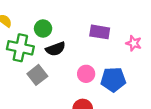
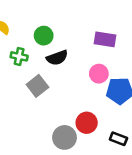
green cross: (20, 48) -> (19, 56), size x0.6
pink circle: (86, 74) -> (99, 74), moved

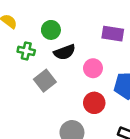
pink circle: (99, 74) -> (93, 68), moved
red circle: (87, 123) -> (94, 103), moved

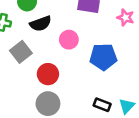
red circle: (94, 103) -> (48, 74), moved

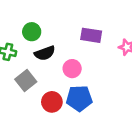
blue pentagon: (103, 57) -> (79, 98), moved

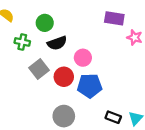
purple rectangle: (91, 35) -> (114, 18), moved
red circle: (52, 102) -> (64, 77), moved

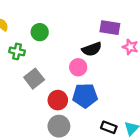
black semicircle: (57, 43) -> (92, 49), moved
red circle: (64, 77) -> (58, 100), moved

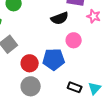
pink circle: (78, 67) -> (74, 40), moved

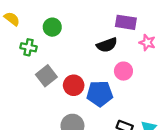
red circle: (30, 63) -> (74, 85), moved

